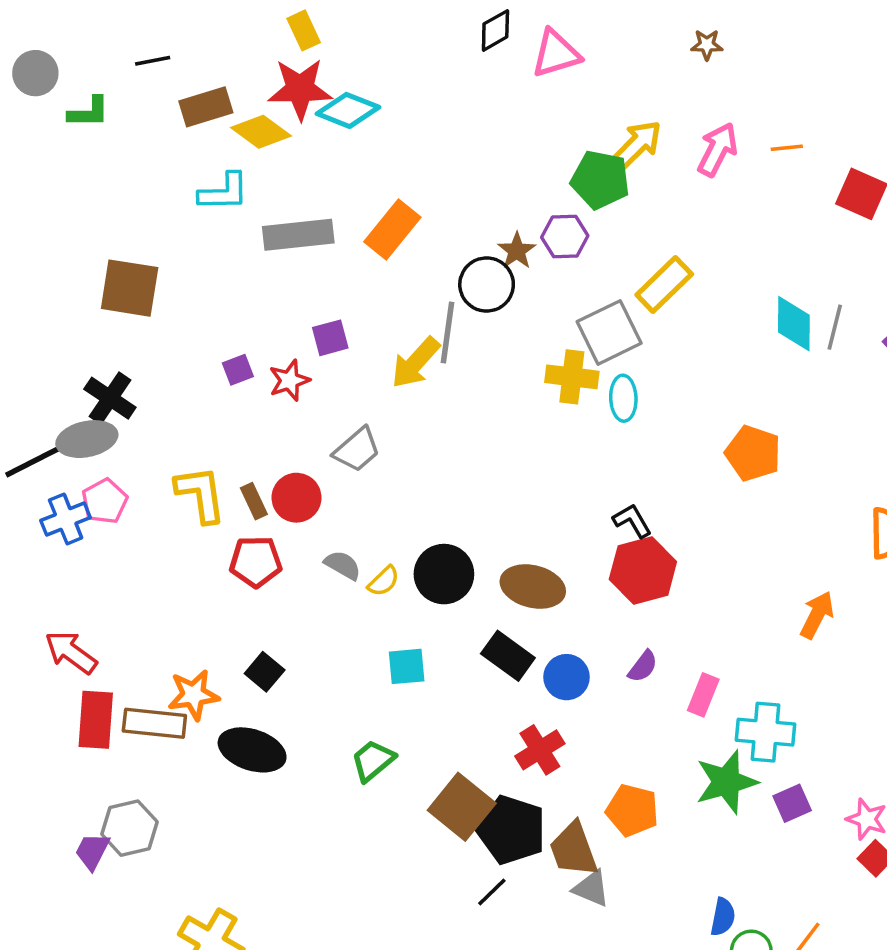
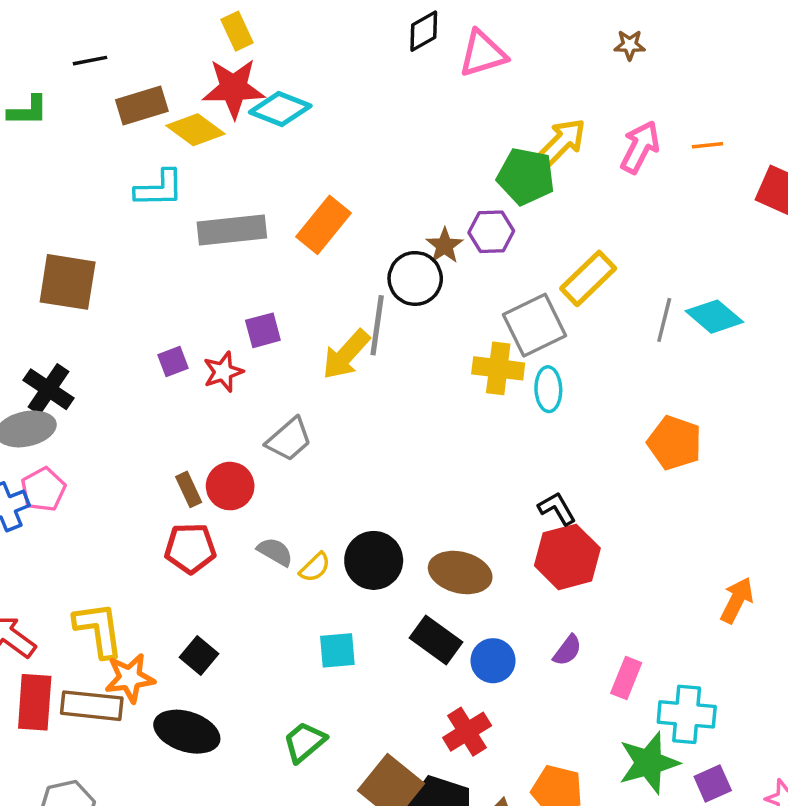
cyan diamond: (794, 324) -> (714, 317), turned -50
gray line: (835, 327) -> (664, 320), moved
yellow L-shape: (201, 494) -> (99, 630), moved

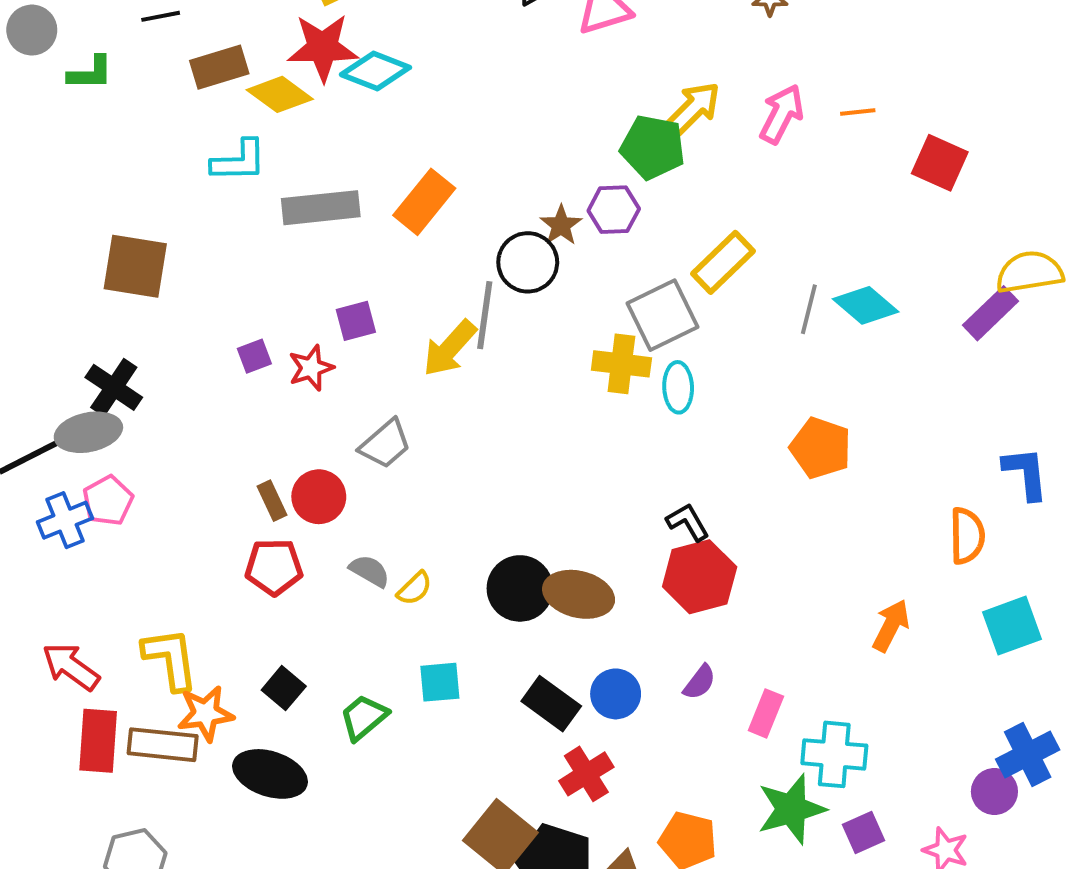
black circle: (374, 560) -> (520, 588), moved
black rectangle: (436, 640) -> (551, 704), moved
green trapezoid: (304, 742) -> (364, 717), moved

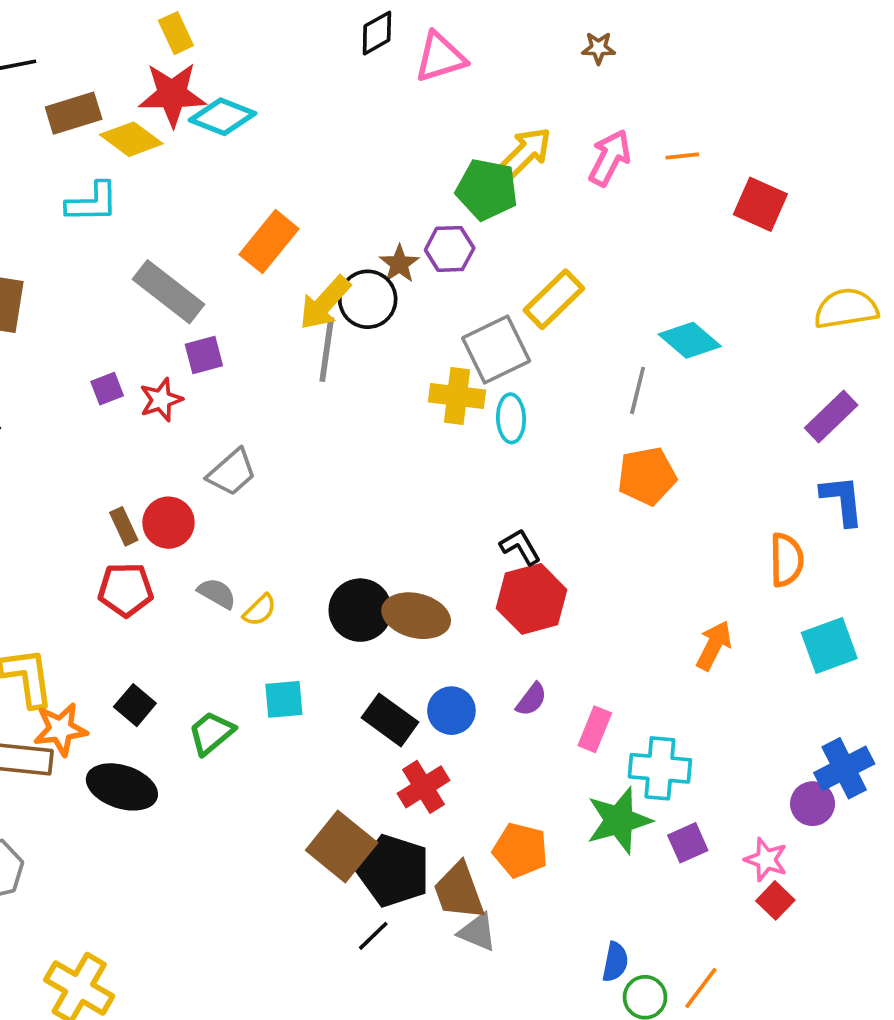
gray rectangle: (321, 208) -> (168, 292), moved, turned 44
gray line: (809, 309) -> (638, 390), moved
purple rectangle: (991, 313) -> (831, 417), moved
yellow arrow: (450, 348) -> (325, 303), moved
orange pentagon: (821, 448) -> (647, 476), turned -30

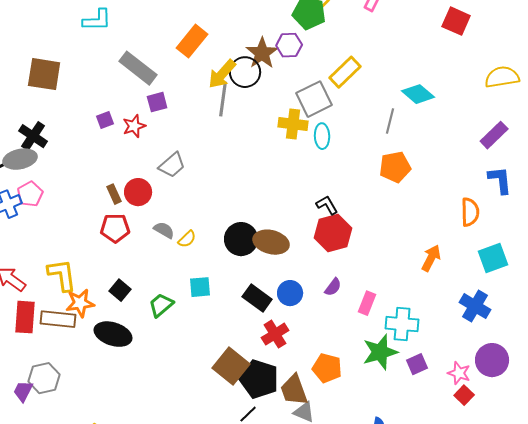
brown star: (399, 264) -> (262, 53), size x1.5
blue cross: (844, 768) -> (475, 306), moved, turned -32
purple circle: (813, 804) -> (492, 360), moved, size x1.4

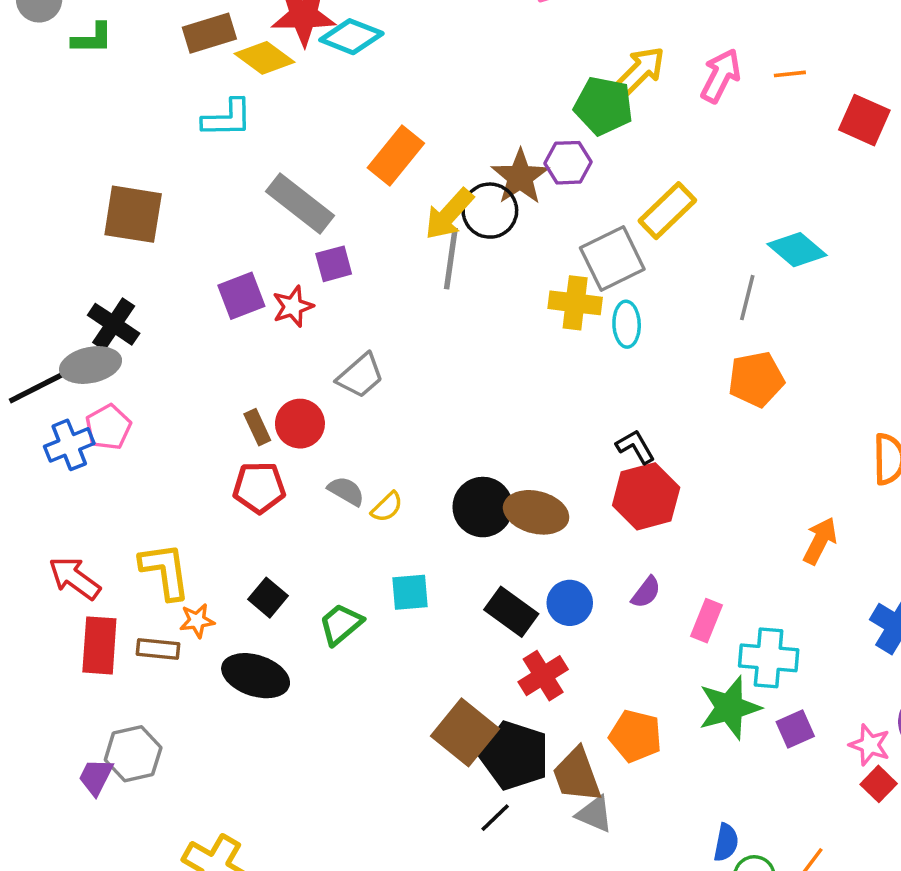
purple square: (105, 120) -> (241, 296), size x1.5
orange star: (80, 303) -> (197, 621), size x0.7
brown rectangle: (58, 319) -> (158, 649), size x0.7

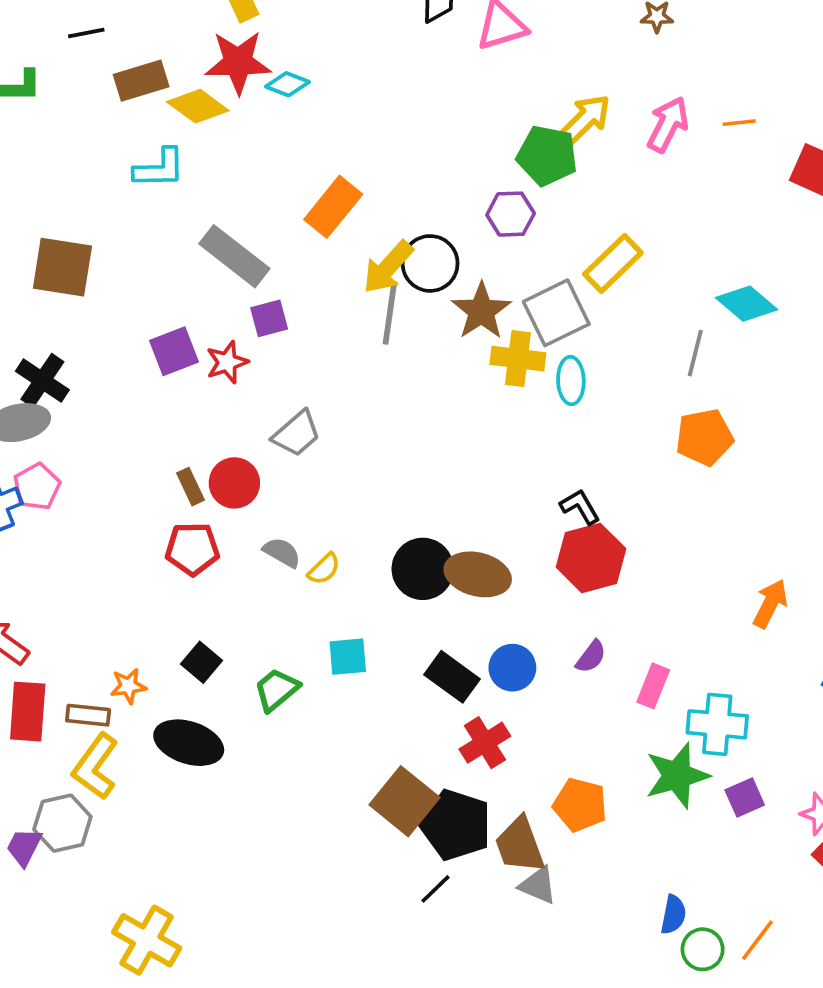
cyan diamond: (351, 37) -> (287, 84), size x0.7
brown star: (520, 177) -> (481, 311), moved
yellow L-shape: (165, 571) -> (95, 766), moved, turned -136

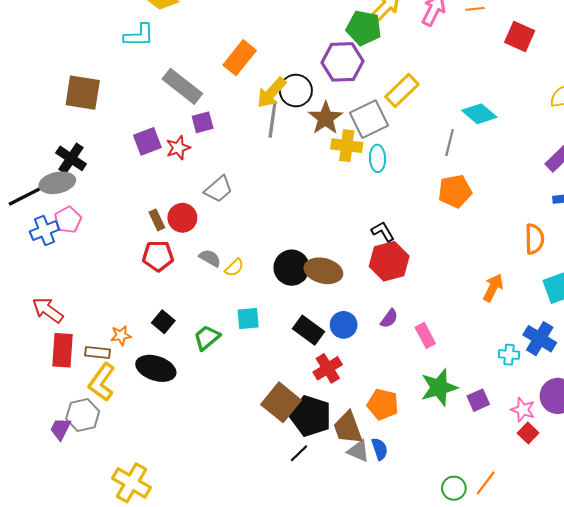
purple hexagon: (511, 214) -> (343, 62), size x1.5
pink rectangle: (653, 686) -> (425, 335), turned -50
cyan cross: (717, 724) -> (509, 355), moved, size x0.6
blue semicircle: (673, 915) -> (380, 449), moved, turned -30

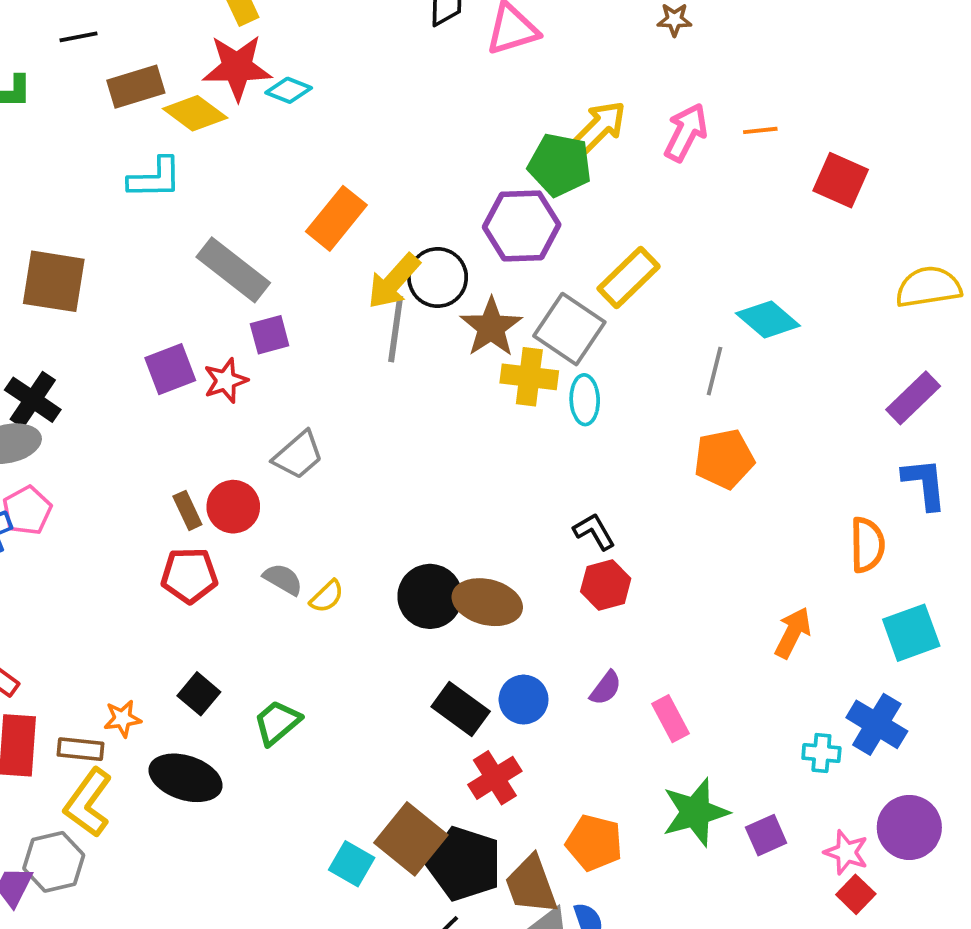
gray square: (369, 119) -> (569, 329), turned -30
red hexagon: (389, 261) -> (606, 585), size x0.7
cyan square: (248, 319) -> (352, 864), moved, turned 35

